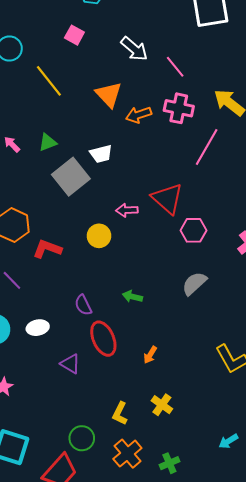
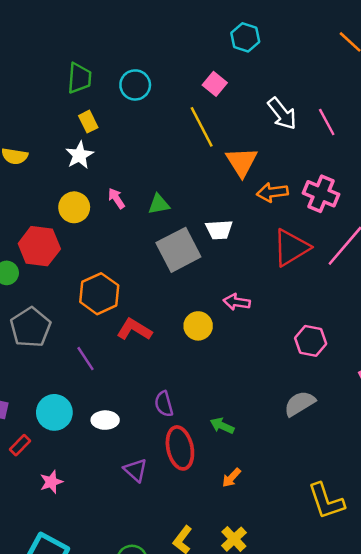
pink line: (175, 67) -> (327, 122), moved
yellow line: (49, 81) -> (202, 127), moved
red triangle: (167, 199) -> (291, 248), moved, turned 36
green arrow: (132, 297) -> (222, 426), moved

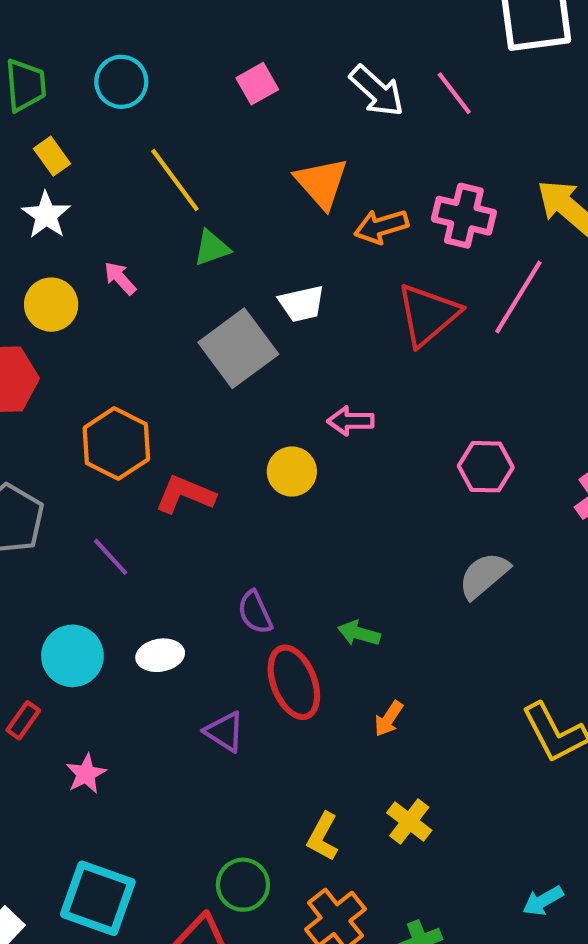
pink square: (215, 84) -> (257, 84), moved, turned 30
yellow line: (202, 127) -> (175, 180), moved
green triangle: (159, 204) -> (212, 248), moved

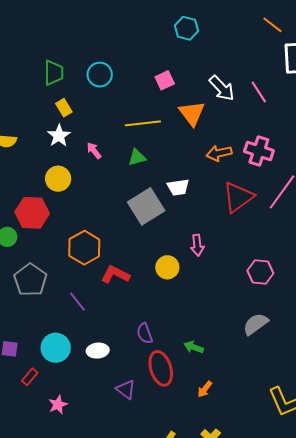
yellow line: (175, 180) -> (143, 123), moved, turned -64
orange triangle: (321, 183) -> (192, 113), moved
pink arrow: (120, 278) -> (94, 151), moved
pink arrow: (351, 421) -> (197, 245), turned -100

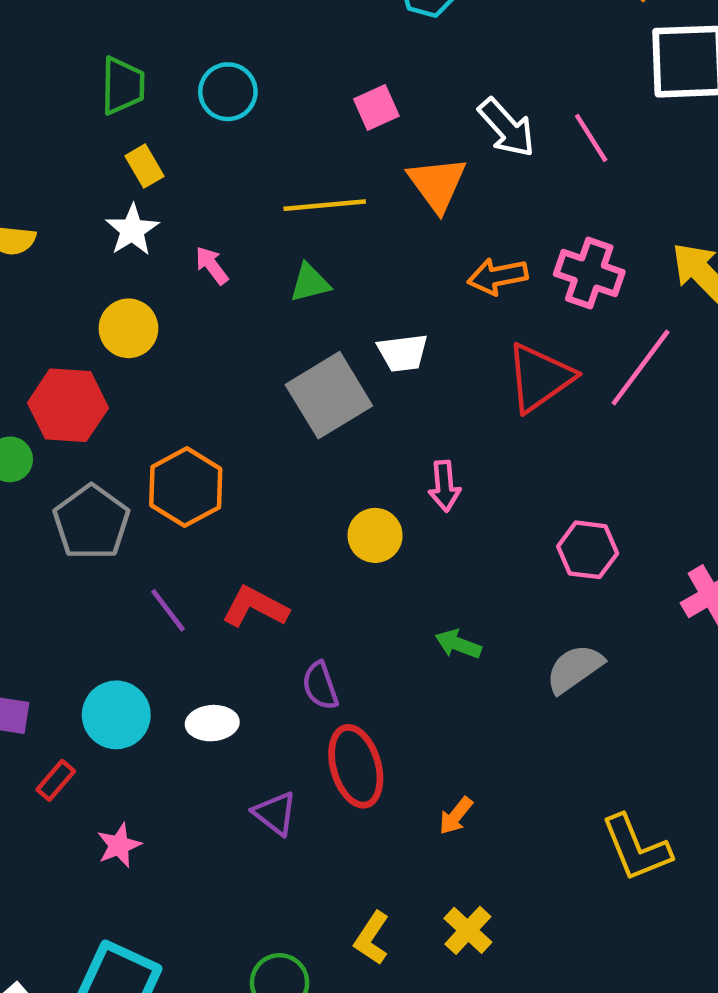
red L-shape: (115, 274) -> (255, 607), moved
gray pentagon: (30, 280) -> (91, 522), moved
green arrow: (194, 347) -> (458, 644), moved

